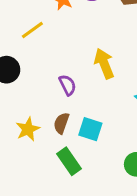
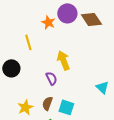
yellow line: (32, 30) -> (28, 42), turned -70
yellow arrow: (104, 64) -> (63, 60), moved

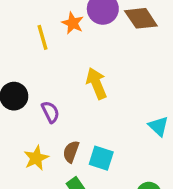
yellow line: (28, 42) -> (42, 37), moved
purple semicircle: (51, 78) -> (50, 112), moved

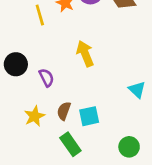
cyan square: (101, 158) -> (89, 116), turned -30

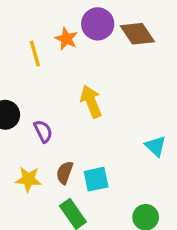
yellow star: (34, 116) -> (28, 179), turned 30

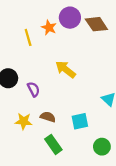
yellow arrow: (91, 102) -> (66, 69), turned -30
brown semicircle: (65, 173) -> (48, 117), turned 88
cyan square: (96, 179) -> (80, 121), moved

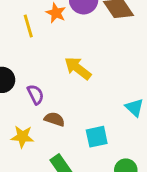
brown semicircle: (48, 117) -> (54, 119), moved

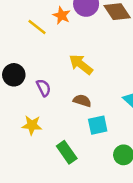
yellow line: (28, 26) -> (37, 27), turned -36
brown semicircle: (54, 119) -> (82, 101), moved

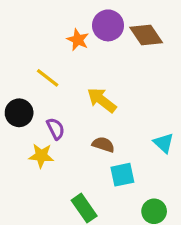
yellow line: (37, 27) -> (48, 78), moved
yellow star: (32, 125) -> (41, 156), moved

